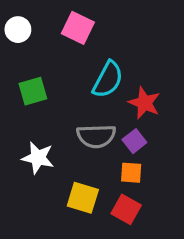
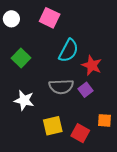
green square: (33, 91) -> (21, 58), turned -30
orange square: (131, 173) -> (105, 120), moved
yellow square: (83, 198) -> (53, 126), turned -30

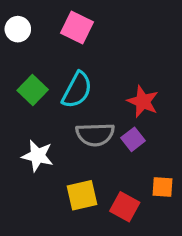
cyan semicircle: (69, 51) -> (77, 90), moved

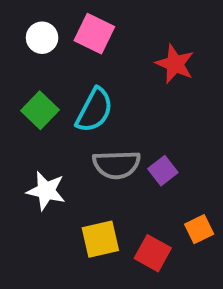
white circle: (18, 29) -> (42, 38), moved
red star: (143, 102) -> (175, 64), moved
orange square: (163, 187) -> (199, 229), turned -30

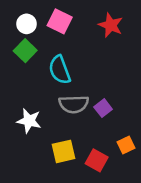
red star: (175, 64) -> (111, 25), moved
green square: (40, 110) -> (25, 51), moved
cyan semicircle: (94, 110) -> (60, 70), turned 132

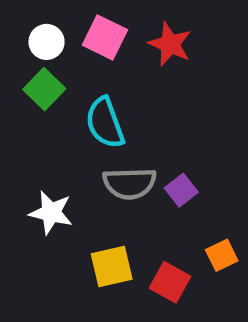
red star: (111, 25) -> (170, 44), moved

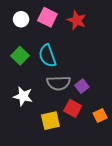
green square: (44, 89) -> (20, 56), moved
red square: (170, 282) -> (73, 108), moved

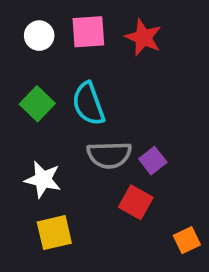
pink square: (47, 17) -> (88, 32), turned -30
orange square: (100, 116) -> (187, 240), moved
yellow square: (50, 121) -> (54, 233), moved

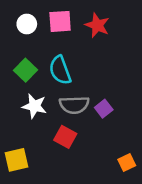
white star: (43, 180) -> (34, 106), moved
red square: (136, 202) -> (65, 137), moved
yellow square: (54, 233) -> (17, 160), moved

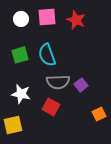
green square: (25, 70) -> (20, 55), turned 30
white star: (34, 106) -> (21, 94), moved
orange square: (127, 162) -> (99, 114), moved

